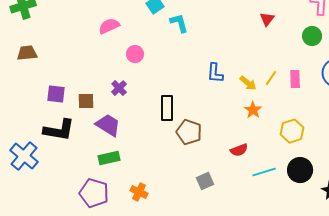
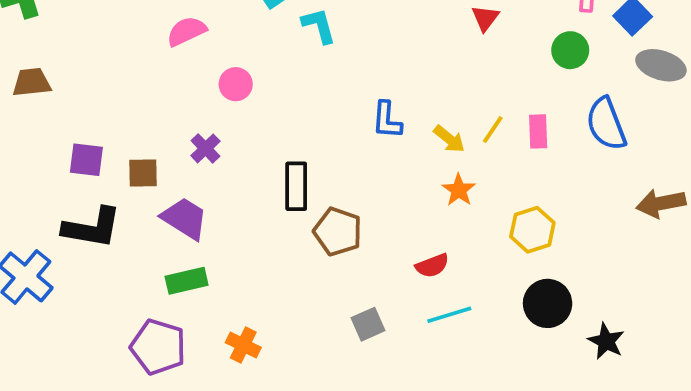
cyan line: (264, 172) -> (449, 315), moved

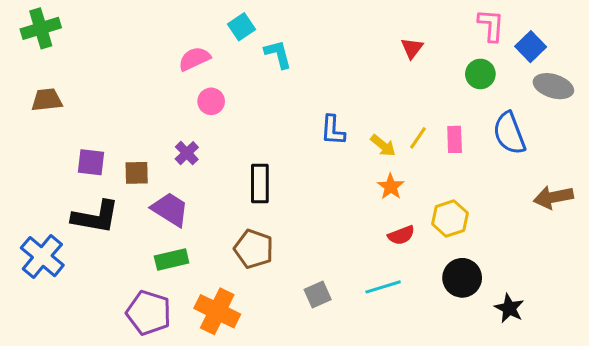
pink semicircle: (187, 31) -> (194, 59), moved
brown pentagon: (338, 232) -> (254, 249), moved
red semicircle: (432, 266) -> (401, 235), moved
orange cross: (243, 345) -> (217, 311), size x1.6

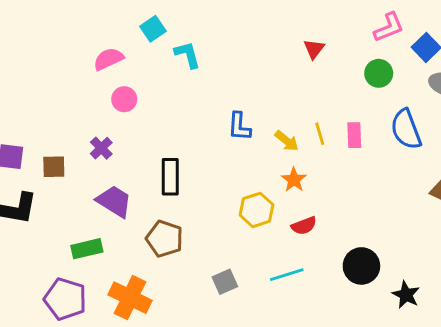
pink L-shape: (491, 25) -> (389, 27), turned 64
yellow line: (418, 138) -> (320, 134), turned -50
purple trapezoid: (170, 209) -> (114, 201), moved
yellow hexagon: (450, 218) -> (256, 210), moved

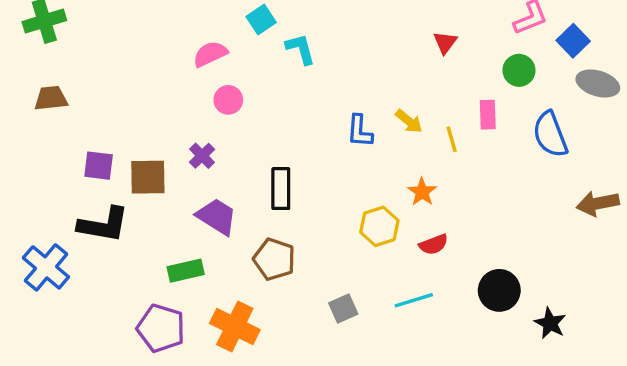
pink rectangle: (354, 135) -> (488, 115), moved
yellow arrow: (287, 141) -> (409, 121), moved
brown square: (54, 167) -> (148, 177), size x1.4

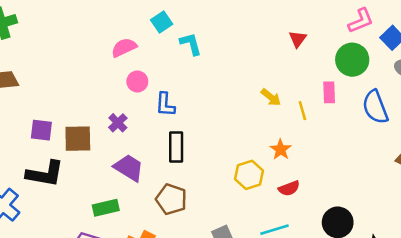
green circle: (519, 70) -> (352, 60), size x1.4
blue L-shape: (360, 131) -> (165, 105), moved

